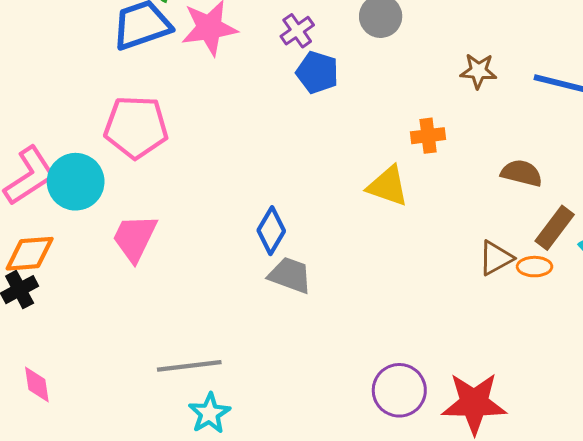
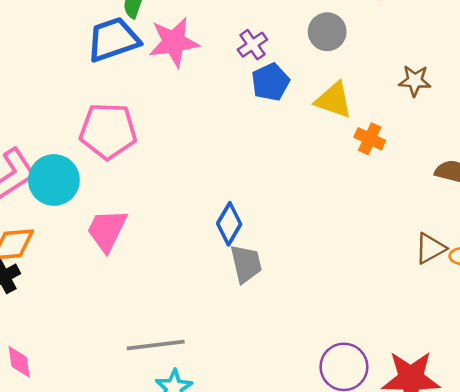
blue pentagon: (317, 72) -> (270, 82), turned 30
orange cross: (428, 136) -> (370, 139), turned 32
yellow triangle: (388, 186) -> (334, 100), moved
gray trapezoid: (290, 275) -> (246, 264), turned 57

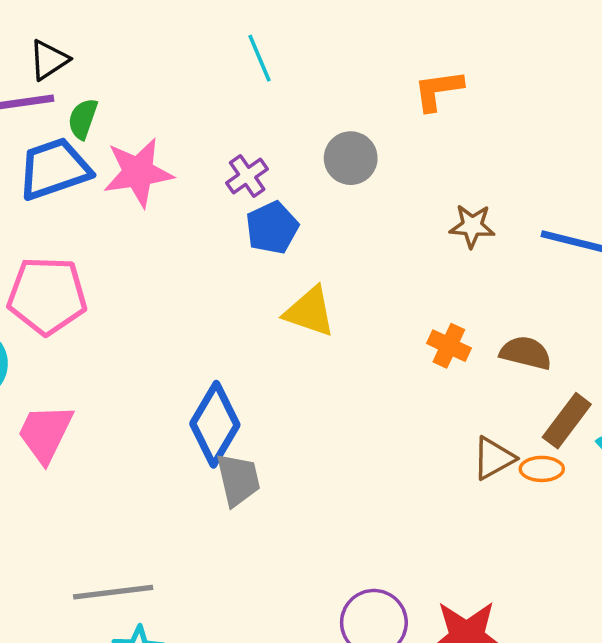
yellow triangle: (334, 100) -> (310, 312), moved
orange cross: (370, 139) -> (449, 346), moved
blue diamond: (229, 224) -> (215, 424), size x1.4

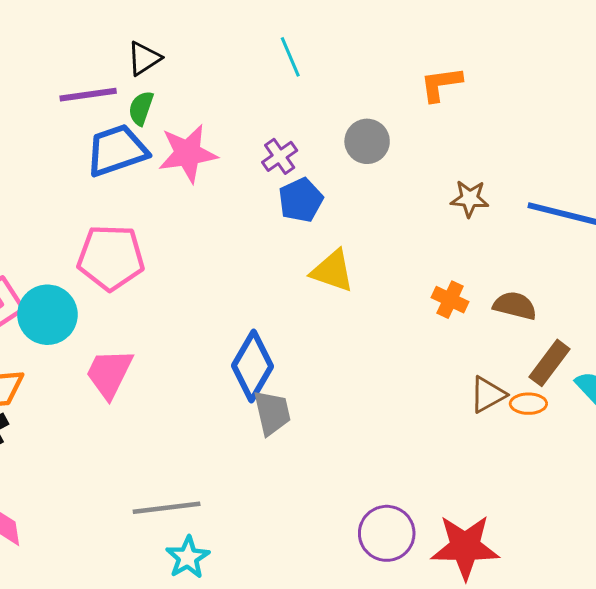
black triangle: (49, 60) -> (144, 58), moved

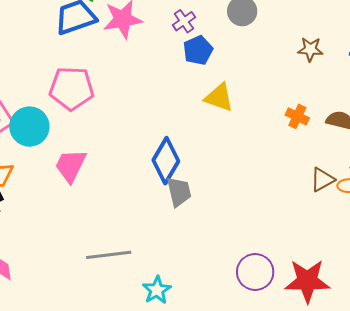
cyan star: (188, 557) -> (157, 290), moved

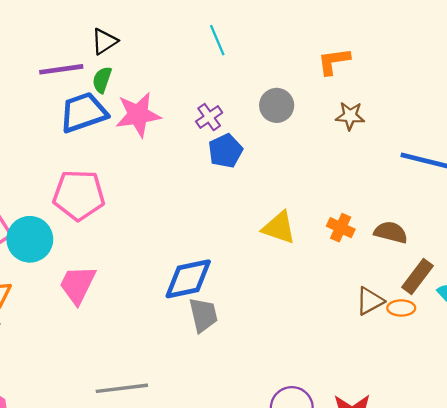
brown star: (310, 49) -> (350, 116), moved
yellow triangle: (219, 97) -> (279, 228), moved
blue diamond: (166, 161) -> (188, 279), turned 48

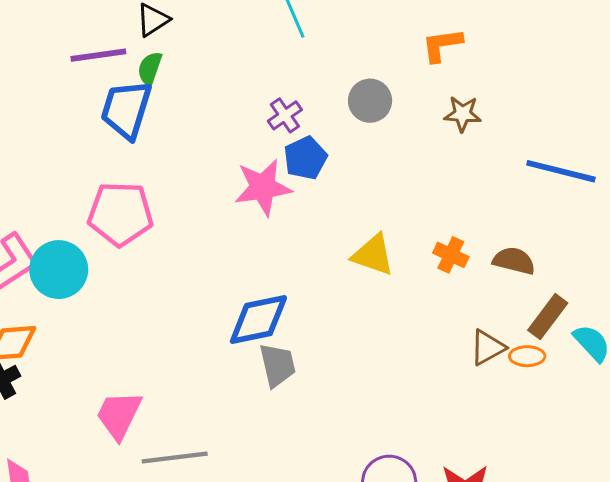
blue trapezoid: (83, 112) -> (126, 109), turned -54
pink star: (138, 115) -> (263, 187), moved
pink trapezoid: (78, 285) -> (119, 415), moved

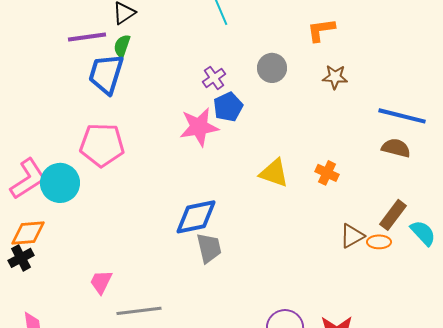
brown semicircle: (514, 261) -> (396, 148), moved
pink trapezoid: (119, 415) -> (101, 282), size x0.7

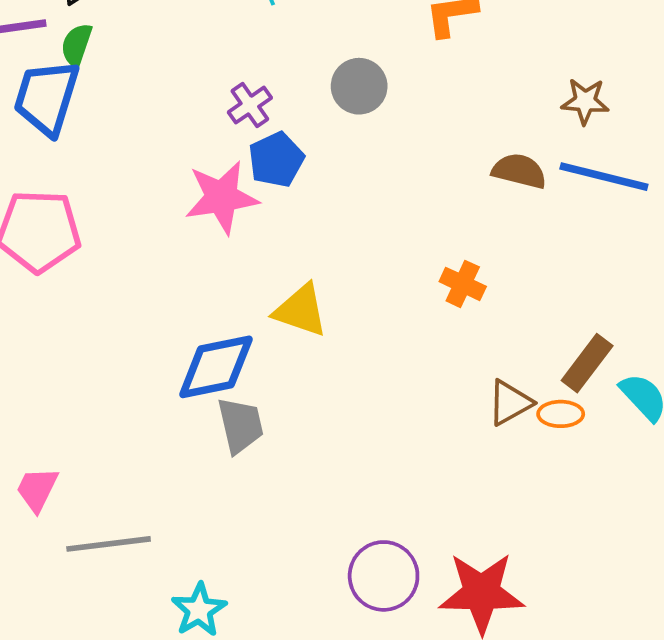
brown star: (335, 77) -> (585, 101), moved
brown semicircle: (396, 148) -> (519, 171), moved
yellow triangle: (274, 173) -> (301, 310), moved

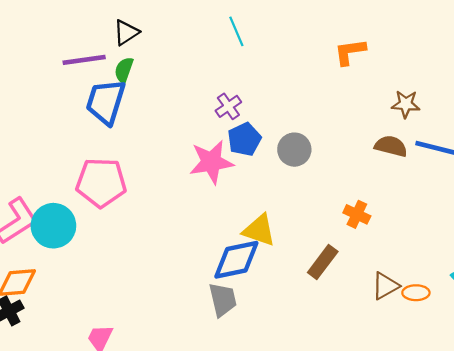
gray circle: (359, 86) -> (294, 150), moved
brown star: (585, 101) -> (406, 104), moved
brown rectangle: (587, 363) -> (323, 262), moved
blue diamond: (216, 367) -> (236, 260), moved

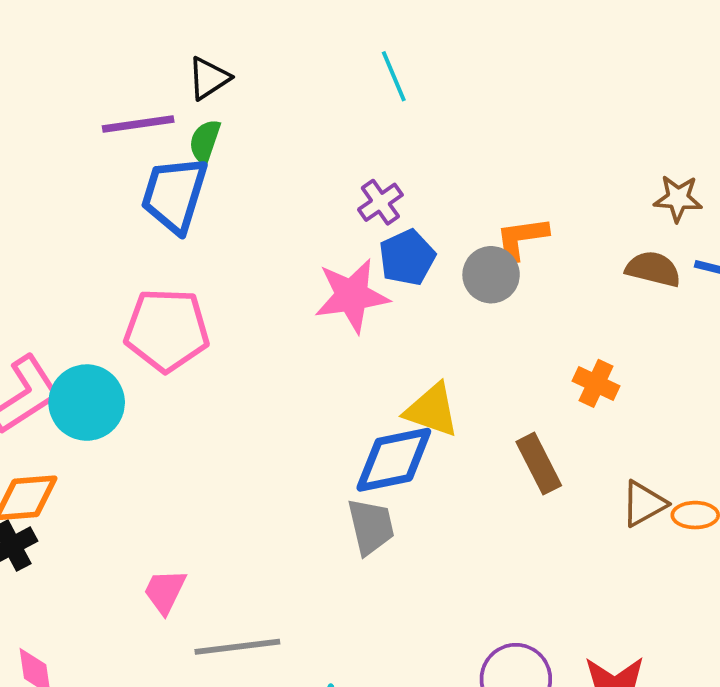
orange L-shape: (350, 52) -> (522, 238), moved
brown rectangle: (323, 262) -> (539, 464), turned -64

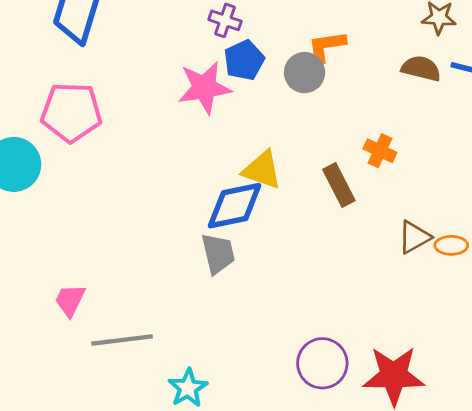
purple cross: (380, 202) -> (225, 20), turned -36
brown rectangle: (539, 464) -> (339, 185), moved

